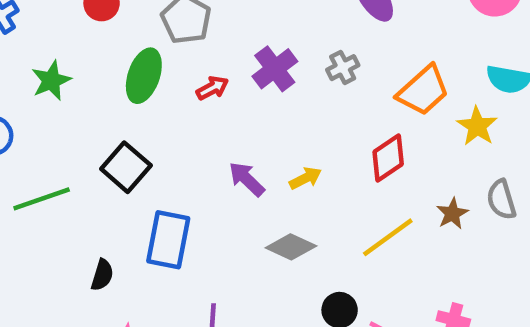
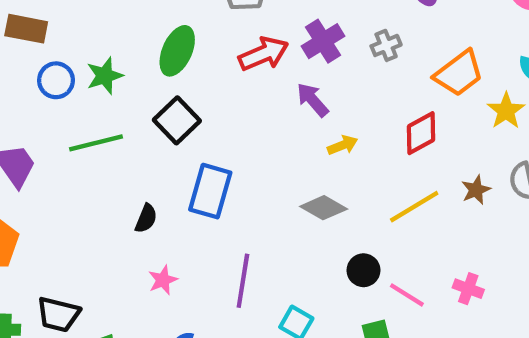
green ellipse: (144, 76) -> (177, 51), moved
green star: (51, 81) -> (105, 76), moved
red arrow: (212, 88) -> (264, 54), size x1.6
purple arrow: (247, 179) -> (313, 100), moved

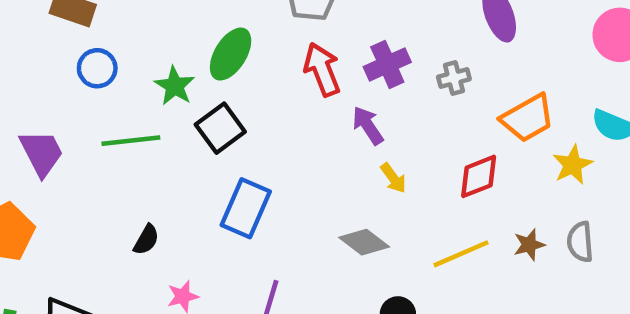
red arrow: (264, 54) -> (322, 70), turned -96
green star: (105, 76) -> (175, 86), moved, turned -30
yellow arrow: (343, 145) -> (393, 178), turned 68
black semicircle: (146, 218) -> (146, 240), moved

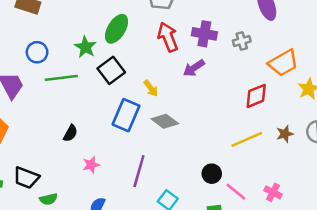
purple cross: (387, 64) -> (204, 34), turned 35
blue circle: (97, 68) -> (37, 52), moved
purple arrow: (368, 125) -> (194, 68), turned -90
yellow arrow: (393, 178) -> (151, 88), moved
gray diamond: (364, 242) -> (165, 121), moved

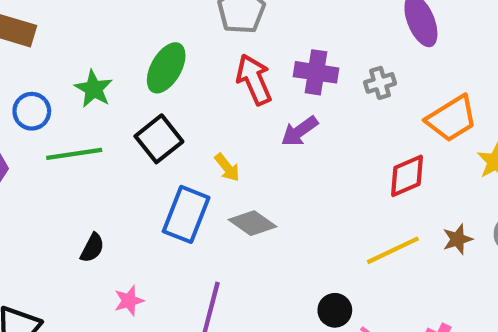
green star: (85, 47) -> (94, 89), moved

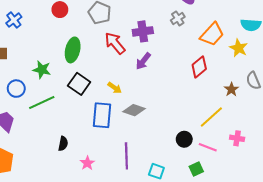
gray cross: (380, 83) -> (178, 18), moved
yellow line: (393, 250) -> (211, 117), moved

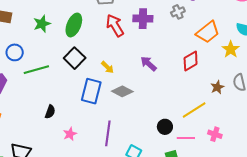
purple arrow: (143, 61) -> (149, 64), moved, turned 84
green star: (42, 70) -> (42, 24), moved, turned 30
pink line: (208, 147) -> (186, 138), turned -30

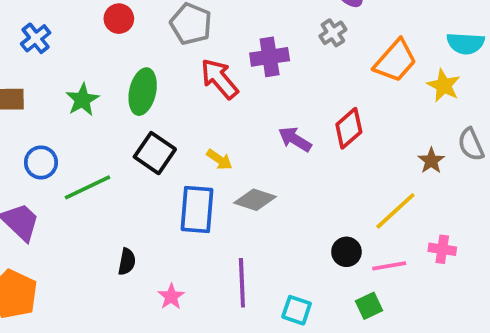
red diamond: (191, 61) -> (349, 128), moved

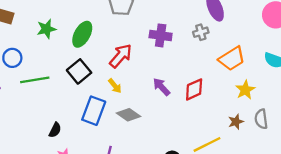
red arrow: (219, 79) -> (121, 56), moved, turned 65
yellow star: (444, 85) -> (245, 90), moved
black semicircle: (127, 262) -> (55, 130), moved

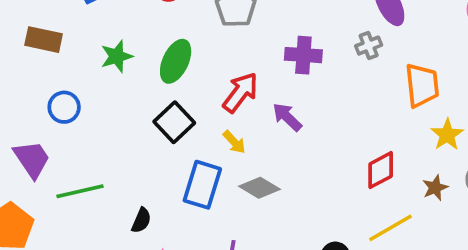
orange trapezoid: (232, 59) -> (422, 85), turned -60
green line: (35, 80) -> (80, 191), moved
purple arrow: (161, 87) -> (287, 117), moved
red diamond: (194, 89) -> (381, 170), moved

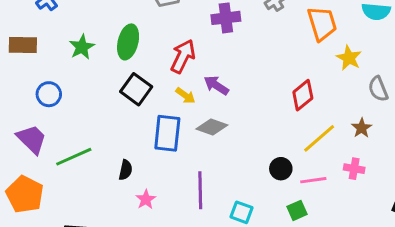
purple arrow: (287, 117) -> (216, 85), moved
brown star: (435, 188) -> (362, 128), moved

